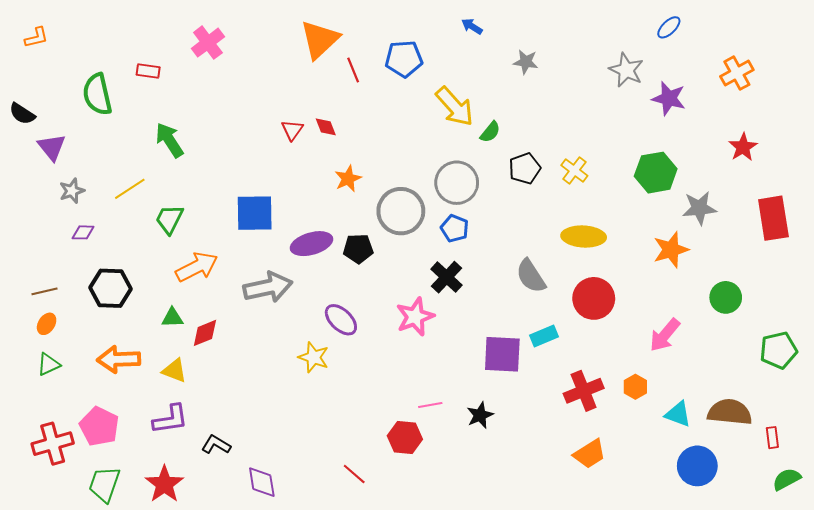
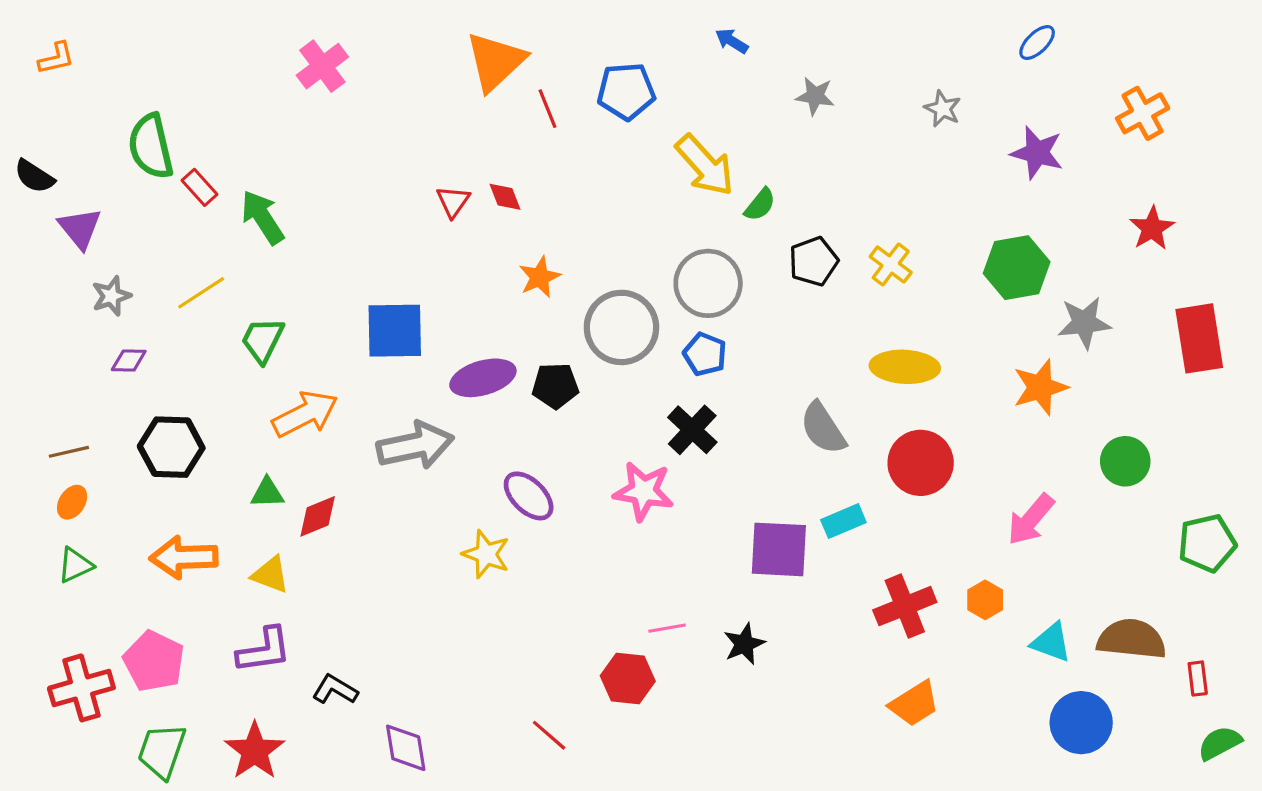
gray star: (626, 70) -> (943, 109), moved, size x0.7
red rectangle: (148, 71) -> (200, 187), moved, turned 40
pink star: (415, 317) -> (643, 491), turned 30

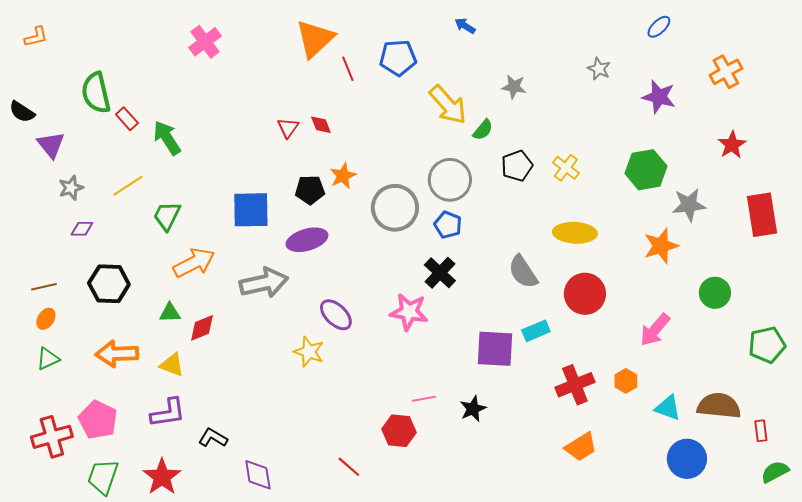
gray star: (815, 96) -> (514, 87), moved
black pentagon: (555, 386) -> (310, 190), moved

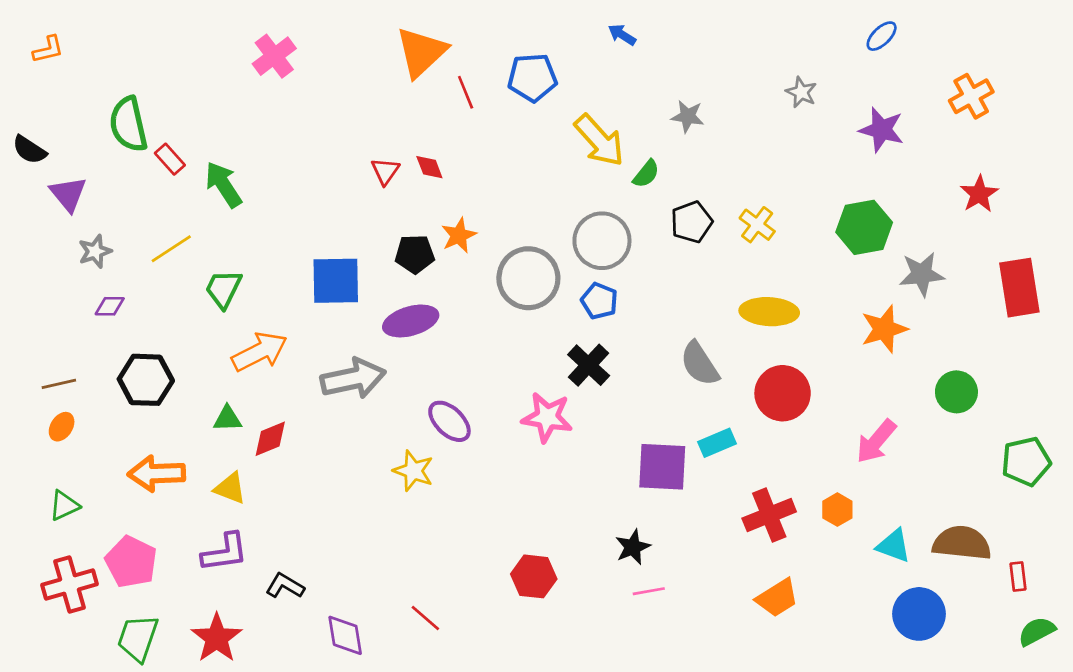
green triangle: (48, 359) -> (64, 506), moved
pink line: (424, 399) -> (649, 591), moved
red line: (349, 467) -> (425, 618), moved

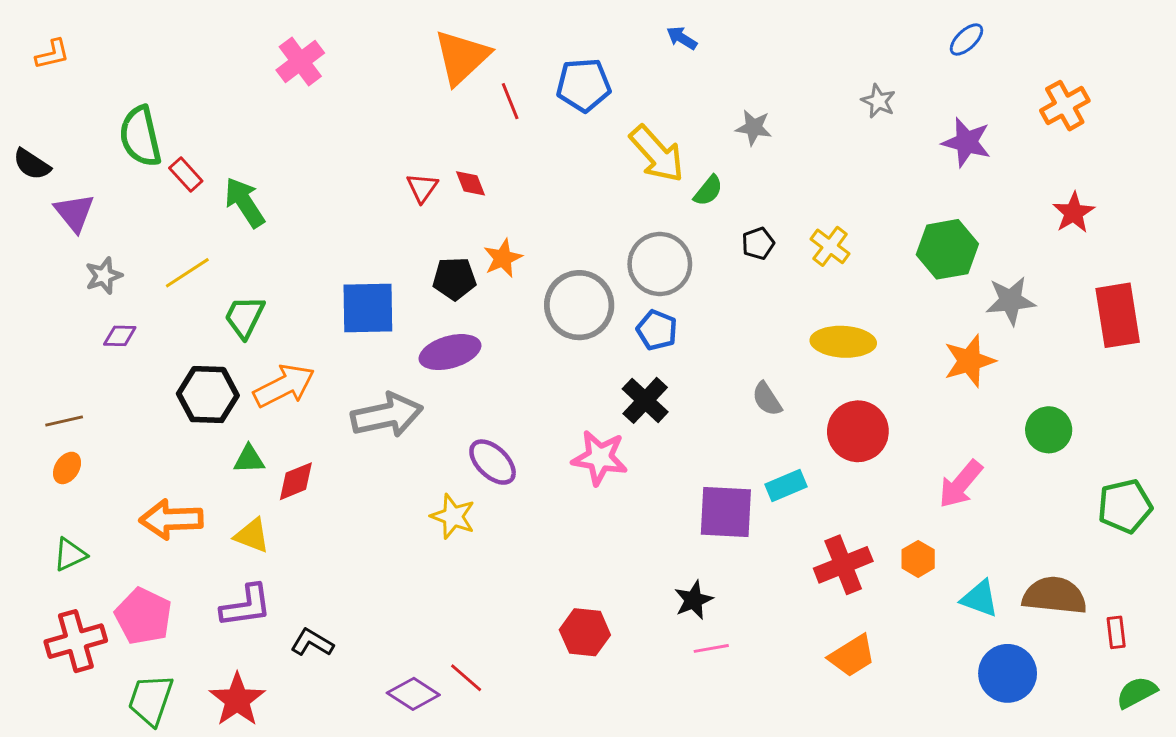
black pentagon: (692, 222) -> (758, 243), size x0.7
gray semicircle: (700, 364) -> (767, 399), size x0.7
black hexagon: (146, 380) -> (208, 395), moved
purple diamond: (345, 635) -> (413, 694), moved, turned -48

